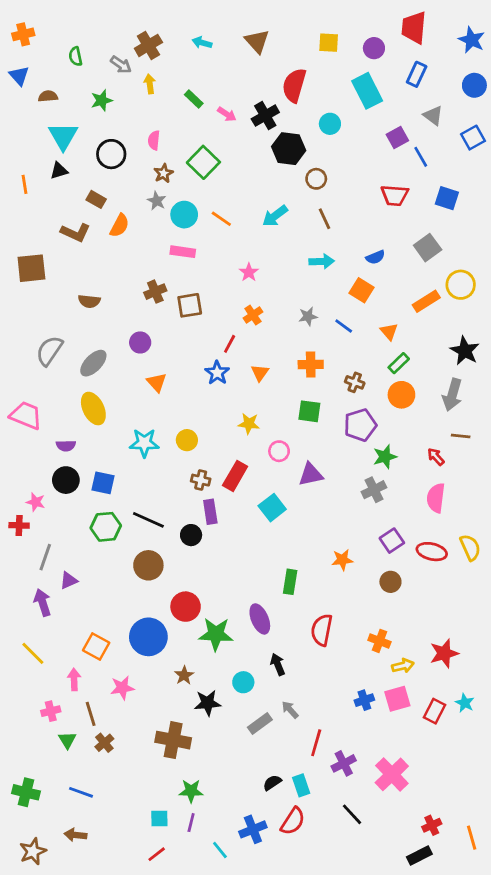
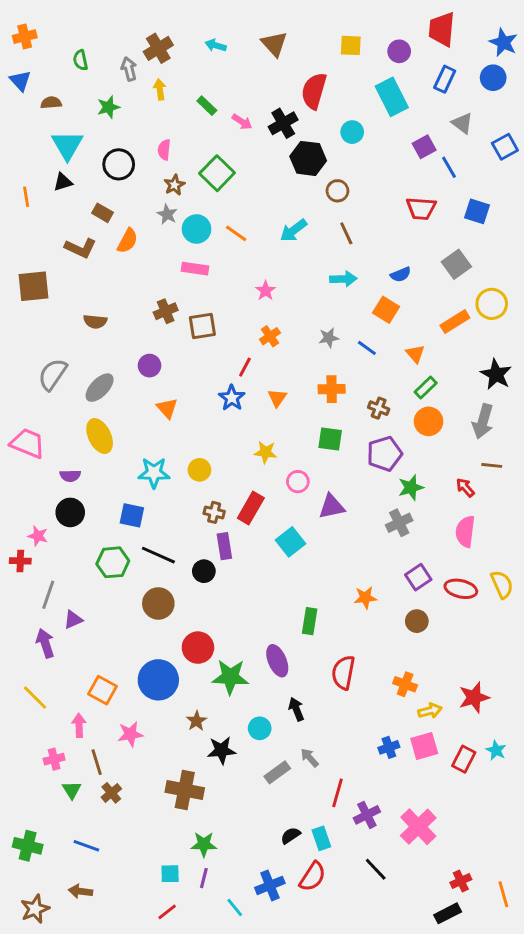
gray arrow: (121, 65) -> (129, 69), turned -140
blue circle: (474, 85) -> (493, 78), moved
blue square: (103, 483) -> (132, 515), moved

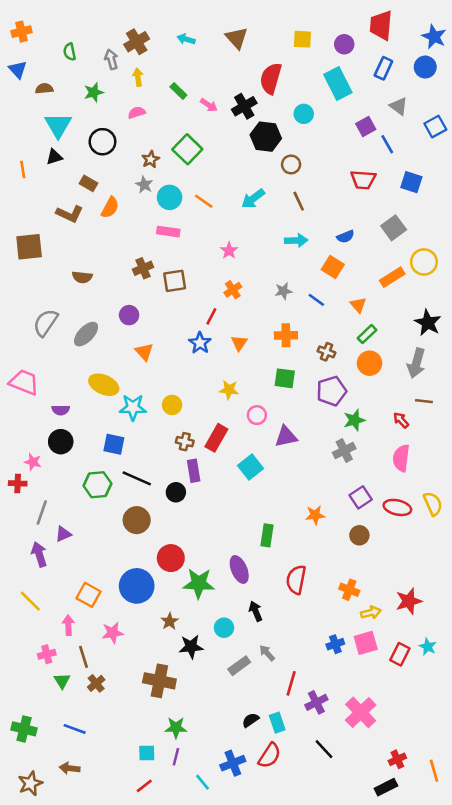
pink semicircle: (164, 150) -> (137, 113), moved, turned 66
yellow ellipse: (100, 436) -> (104, 385), moved, turned -40

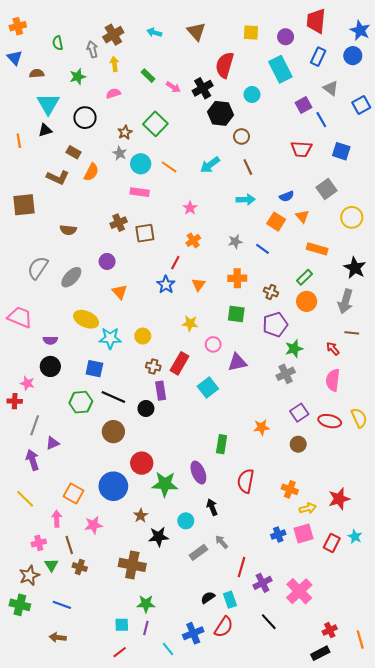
orange rectangle: (392, 277) -> (317, 249), moved, turned 48
orange triangle: (358, 305) -> (302, 216), moved
brown cross: (96, 683) -> (80, 567), turned -32
brown star: (30, 783) -> (29, 575), moved

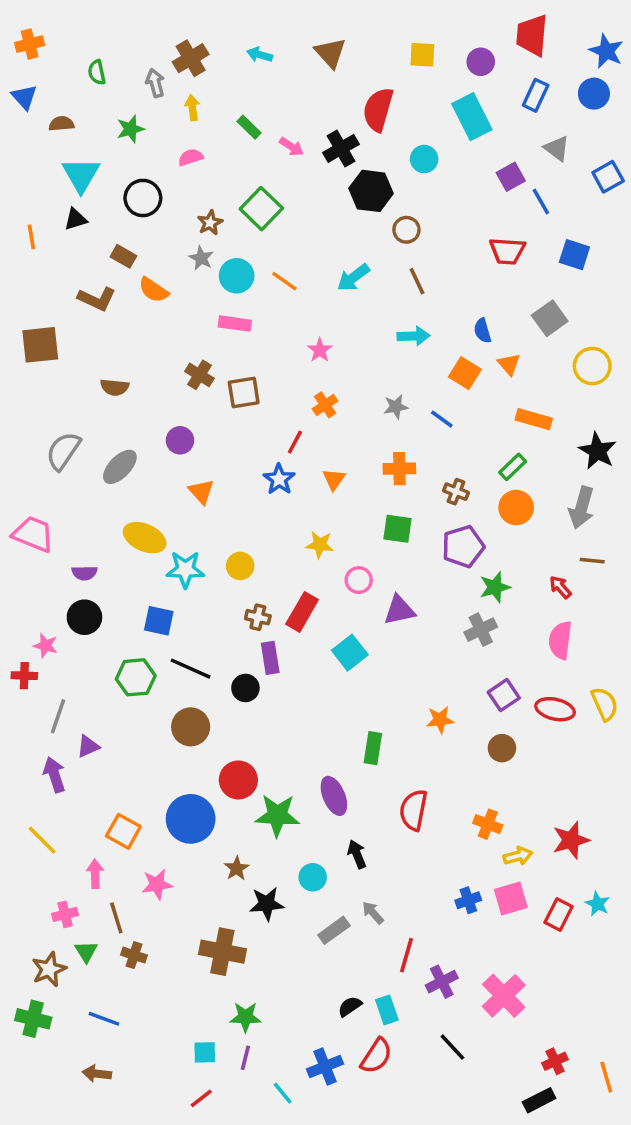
orange semicircle: (91, 172) -> (153, 290), turned 96
blue semicircle: (287, 196) -> (482, 331), turned 96
brown cross: (119, 223) -> (199, 375), turned -35

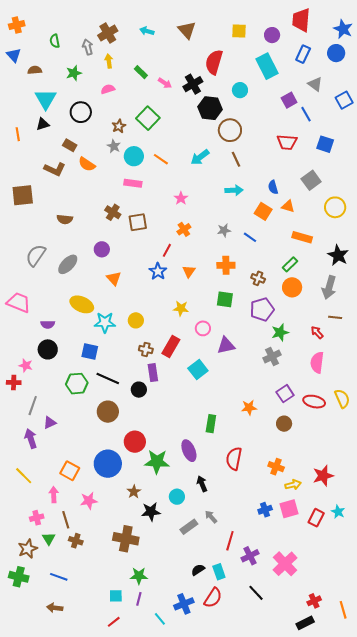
brown circle: (406, 230) -> (230, 130), size x1.5
orange triangle: (509, 364) -> (288, 206), turned -32

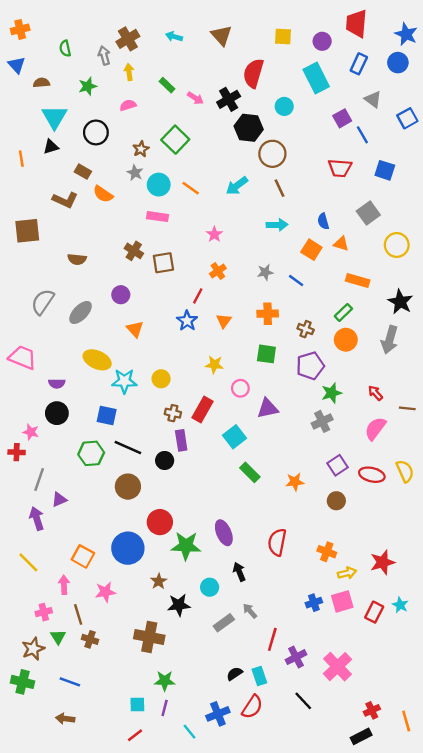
brown line: (335, 317) -> (407, 408), moved
pink semicircle: (317, 362) -> (375, 429), turned 30
green rectangle: (211, 424) -> (250, 472), moved, turned -54

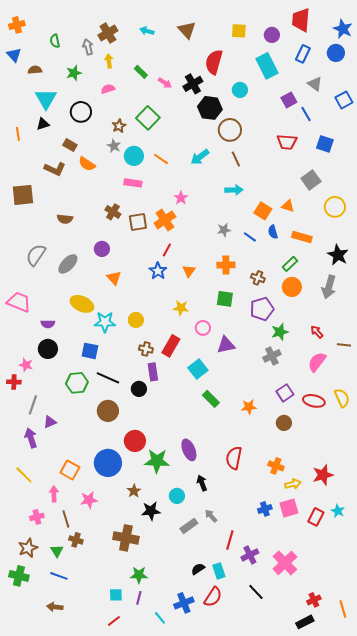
blue semicircle: (323, 221) -> (273, 232), moved
orange cross: (218, 271) -> (165, 220), moved, size x1.5
green triangle: (58, 637) -> (57, 551), moved

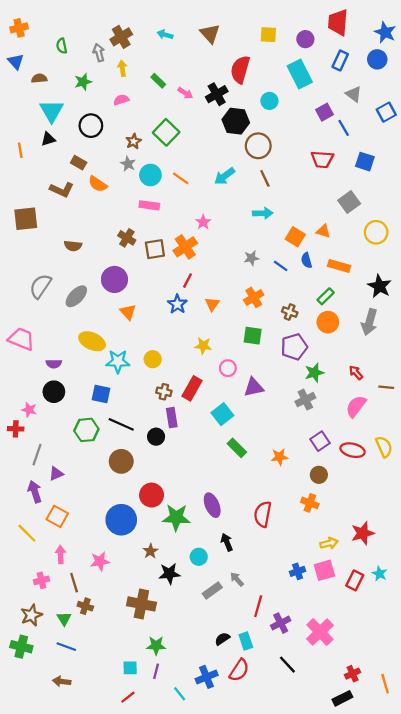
purple circle: (102, 249) -> (114, 279), size x1.5
orange cross: (226, 265) -> (254, 297), turned -30
orange cross: (276, 466) -> (310, 503), moved
orange square: (70, 470) -> (57, 516), moved

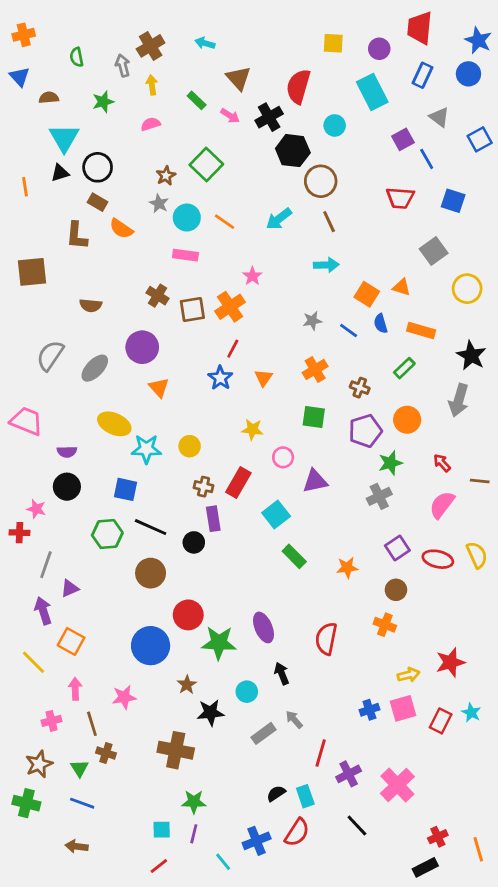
brown triangle: (210, 34) -> (238, 78), moved
black circle: (91, 126) -> (98, 167), moved
brown L-shape: (62, 190) -> (77, 236), turned 70
orange circle: (328, 322) -> (407, 420), moved

